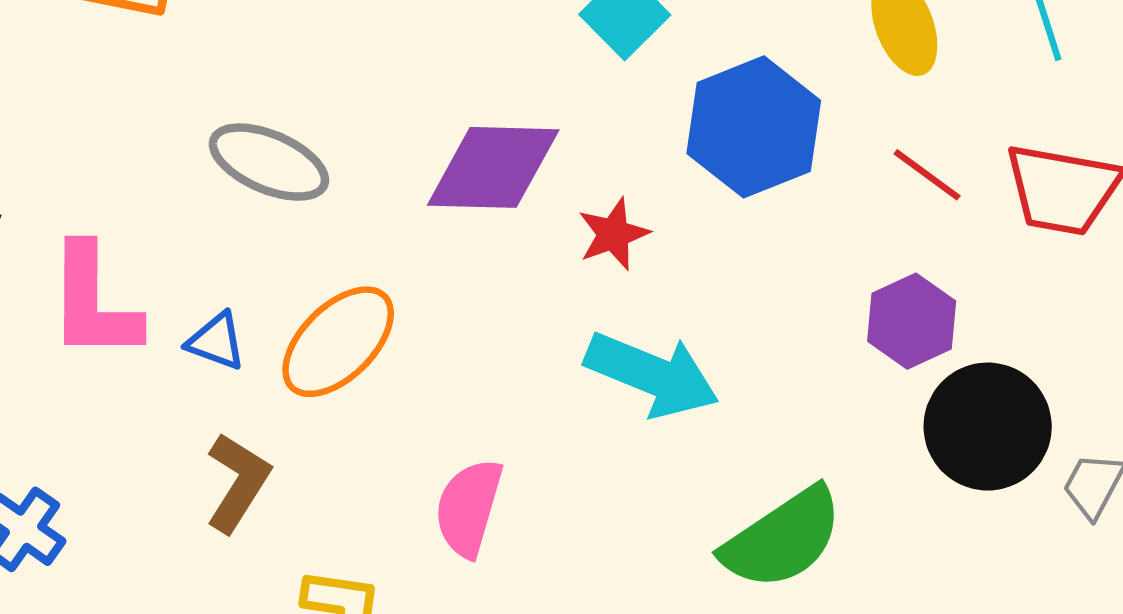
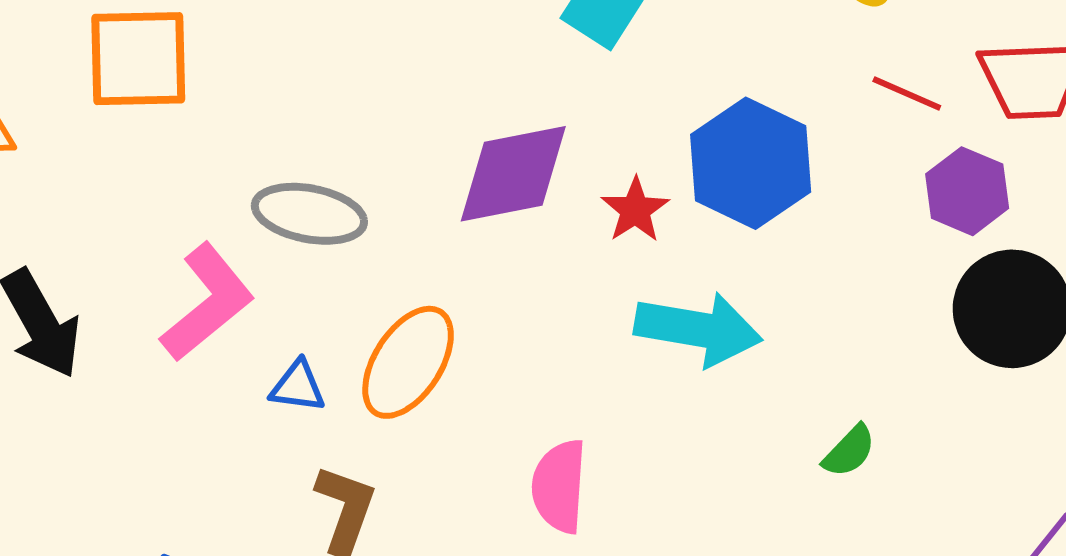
blue hexagon: (754, 127) -> (751, 163), moved
pink L-shape: (93, 302) -> (207, 302), moved, turned -117
purple hexagon: (912, 321) -> (967, 191), moved
green semicircle: (783, 538) -> (849, 451), size x0.5

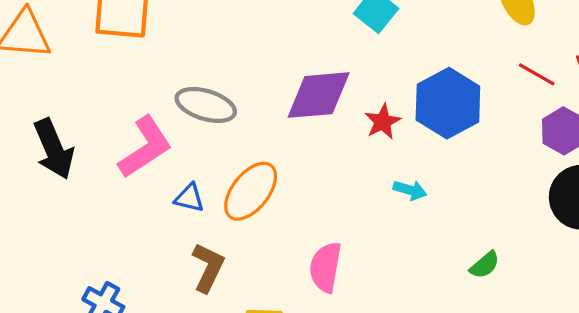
cyan arrow: (698, 329) -> (410, 190), size x0.5

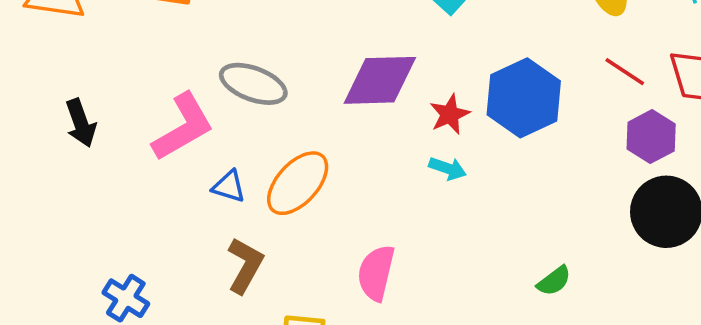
black arrow: (54, 149) -> (81, 123), size x0.7
cyan arrow: (410, 190) -> (448, 168), moved

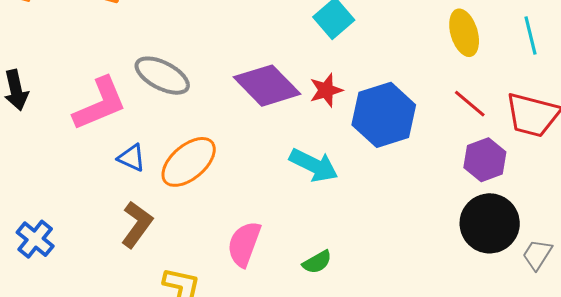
purple diamond: (380, 80) -> (267, 86), turned 40
red star: (450, 114) -> (326, 90), moved
cyan arrow: (448, 168) -> (314, 165), size x1.6
green semicircle: (554, 281) -> (317, 262), moved

